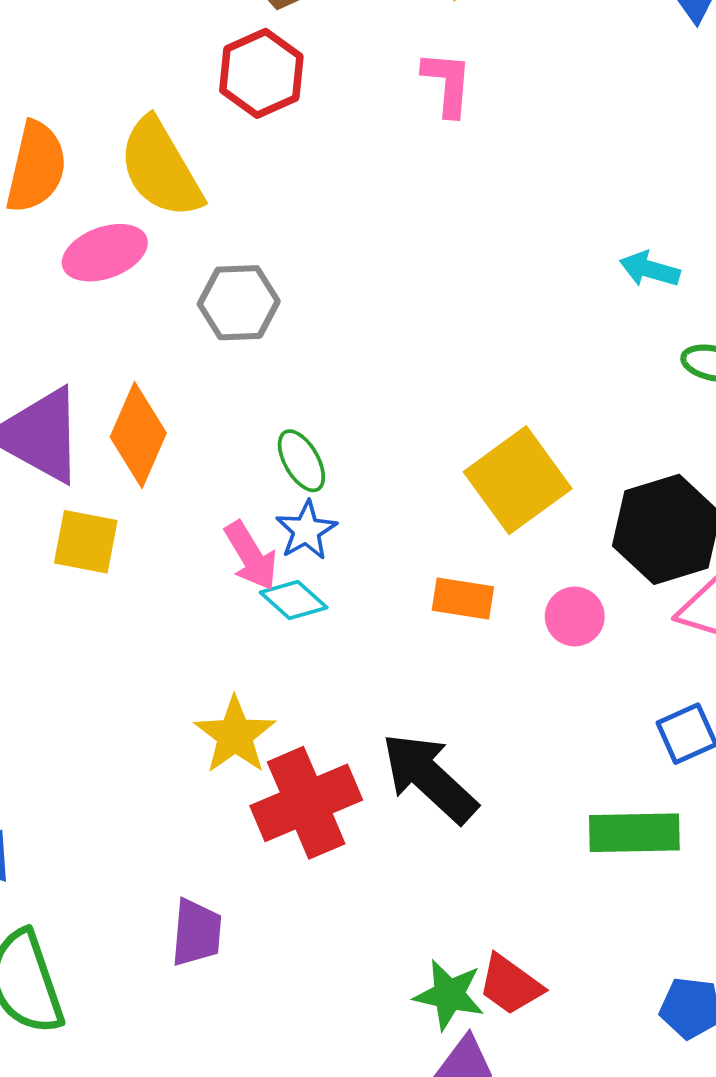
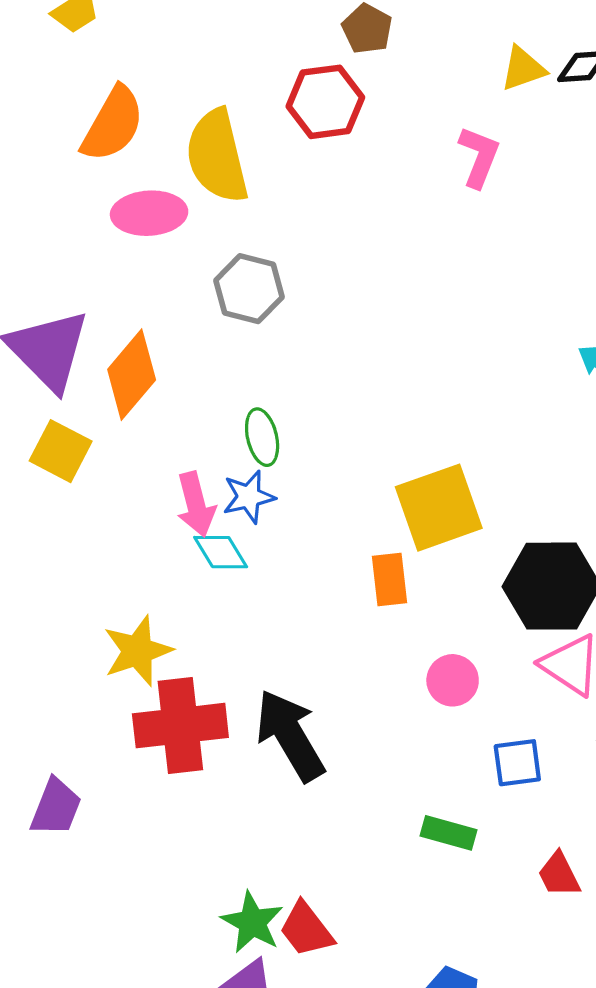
orange rectangle: (463, 598) -> (389, 579), moved, turned 58
pink circle: (575, 616) -> (453, 680), moved
green rectangle: (634, 833) -> (449, 833), size x0.7

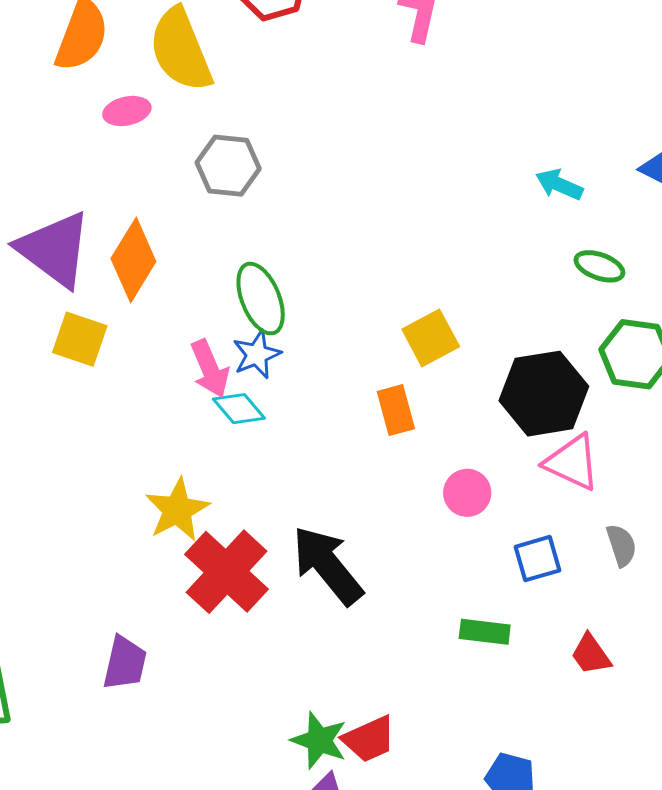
pink ellipse: (149, 213) -> (127, 111), size x0.7
green ellipse: (262, 437) -> (261, 299), size x1.4
yellow square: (439, 508) -> (431, 338), size x0.7
red cross: (180, 726) -> (227, 572), turned -32
red trapezoid: (306, 929) -> (369, 739), turned -68

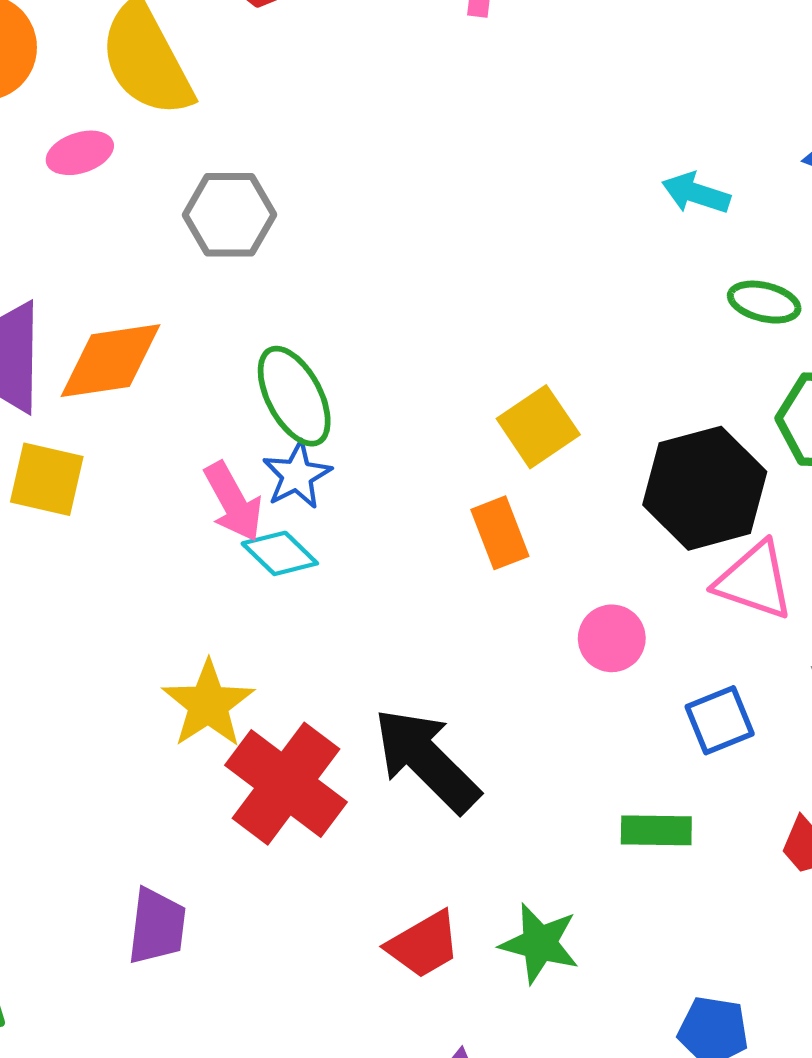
orange diamond: (133, 260) -> (111, 361), turned 56
red trapezoid: (369, 739) -> (424, 944), moved
green star: (319, 740) -> (540, 943), moved

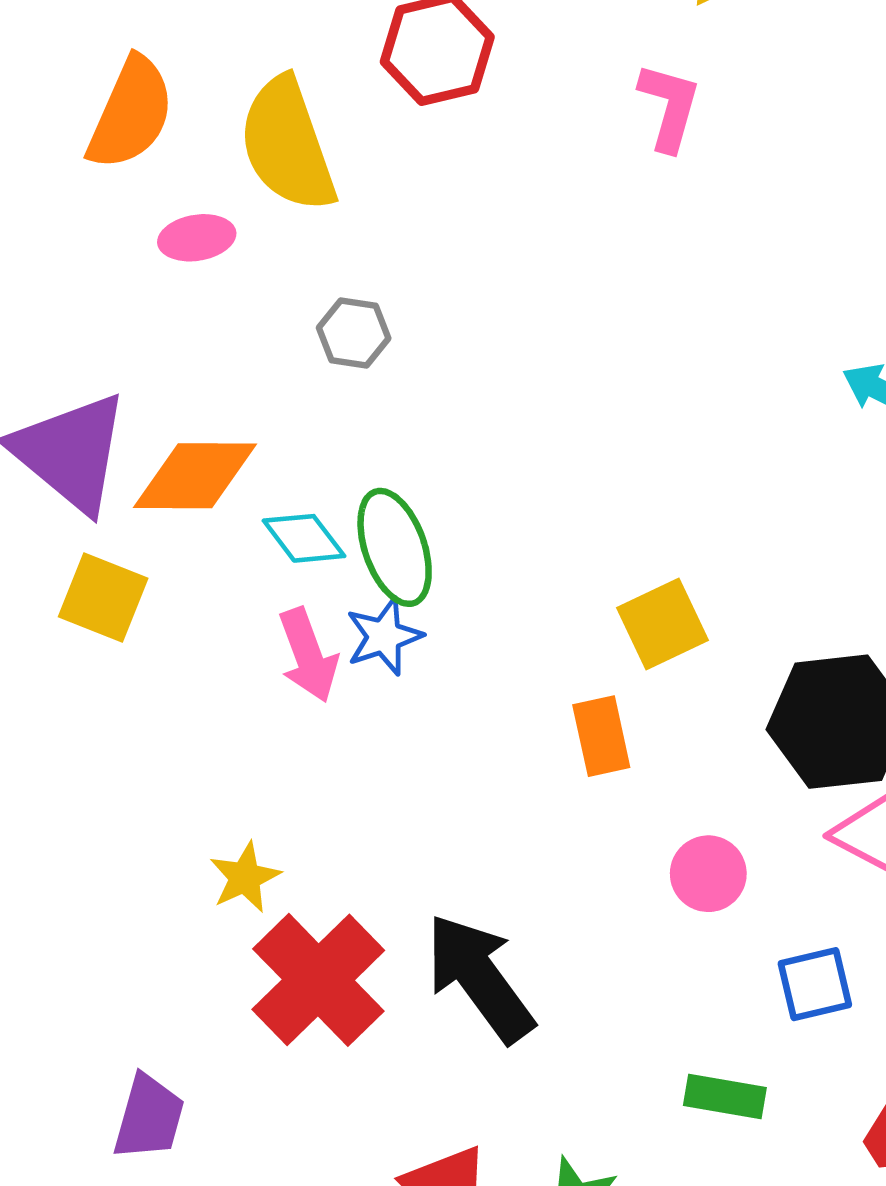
gray hexagon: (229, 215) -> (354, 333), size x0.7
cyan diamond: (280, 553) -> (304, 538), moved
yellow star: (208, 704) -> (245, 877), size x0.7

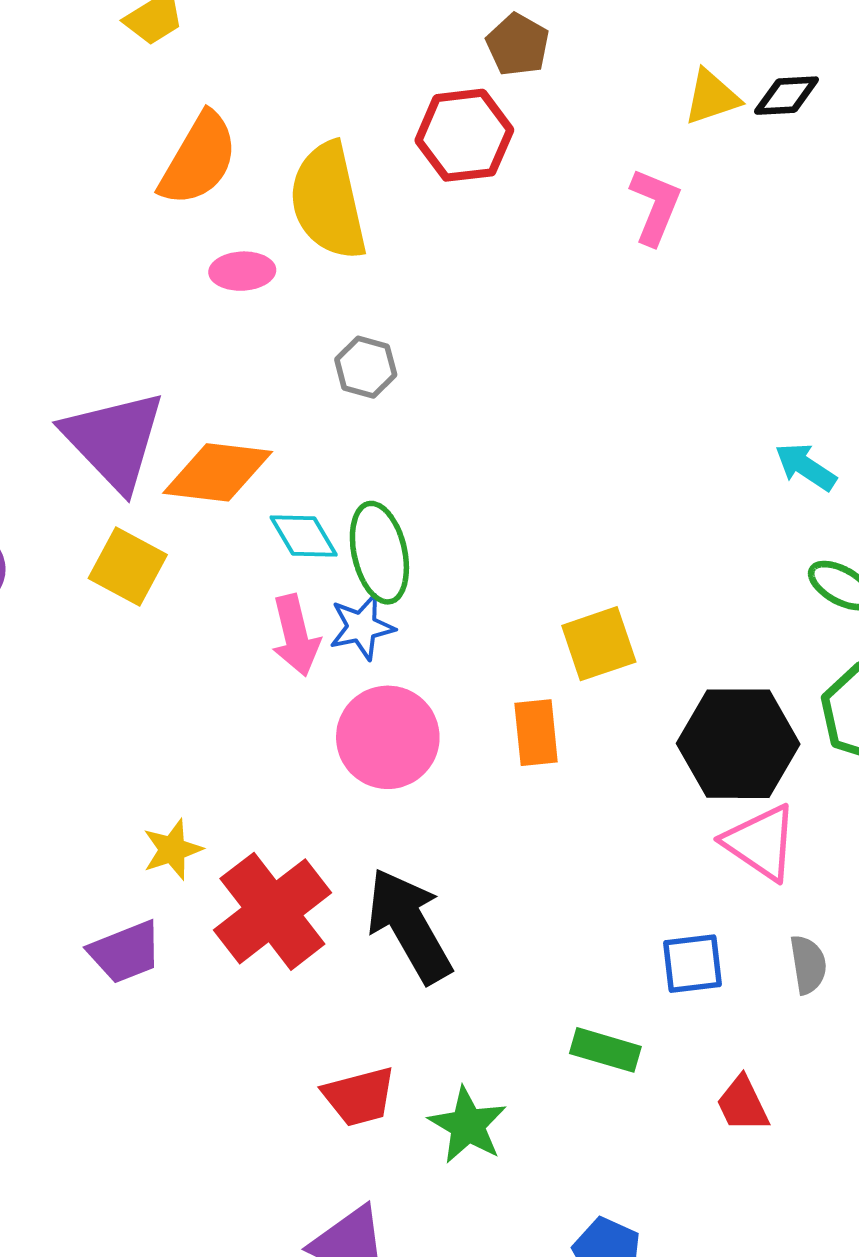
pink circle: (708, 874) -> (388, 737), moved, size x1.6
yellow star: (245, 877) -> (172, 849), moved
purple trapezoid: (149, 1117) -> (125, 952), moved, turned 46

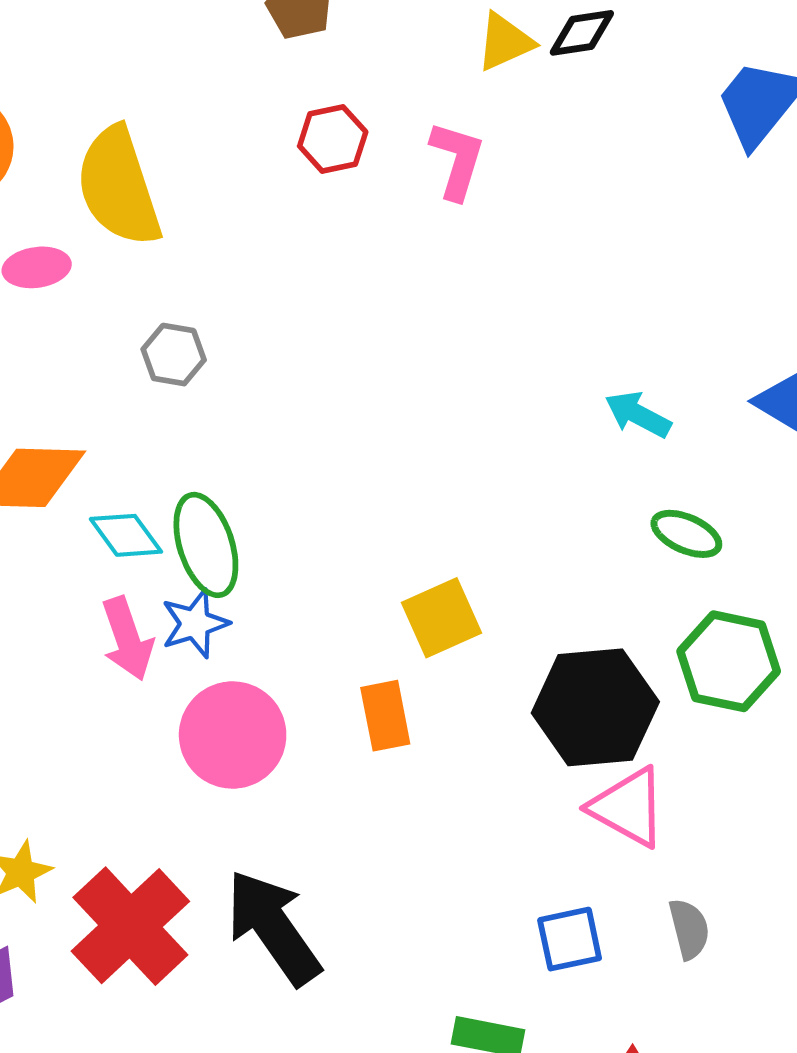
red hexagon: (464, 135) -> (333, 139), moved, size x0.7

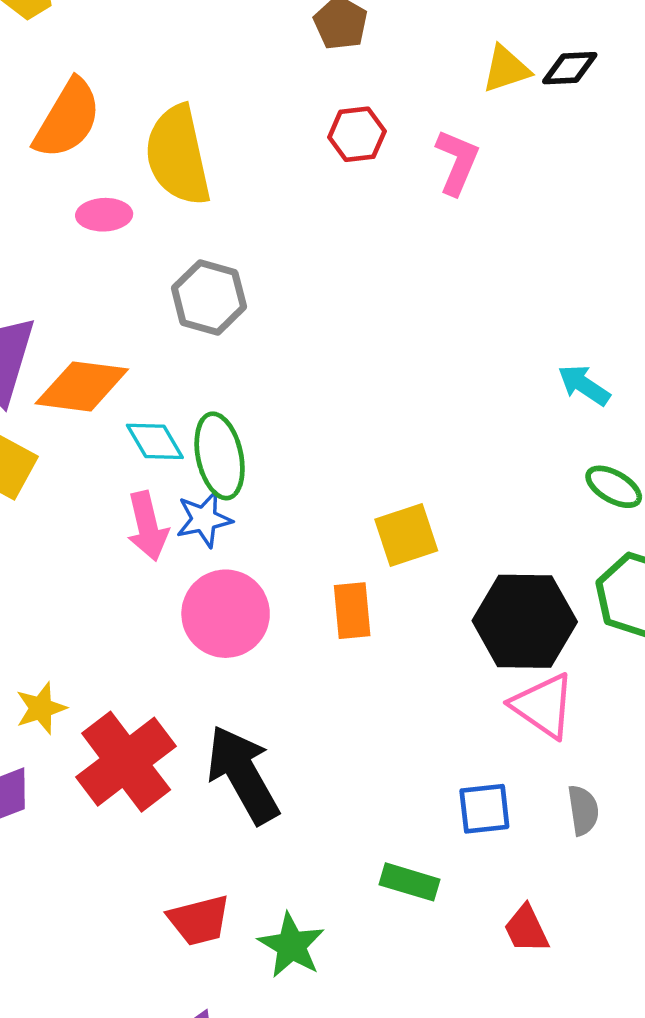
gray hexagon: (174, 355) -> (209, 297), size x1.4

